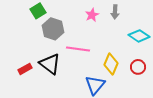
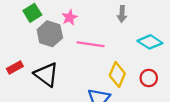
pink star: (92, 15) -> (70, 17), moved
pink line: (78, 49) -> (91, 44), moved
red rectangle: (25, 69) -> (15, 68), moved

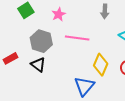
gray hexagon: (50, 34) -> (41, 41), moved
black triangle: (46, 75) -> (38, 65), size x0.7

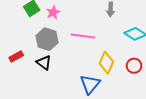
pink star: (59, 14) -> (53, 12), moved

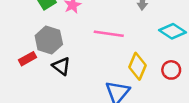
gray hexagon: (47, 39) -> (49, 40), moved

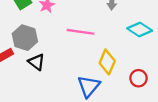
red circle: (171, 70) -> (138, 78), moved

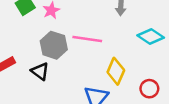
gray hexagon: (25, 38) -> (54, 45), moved

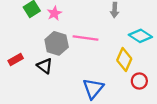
yellow diamond: (116, 71) -> (124, 60), moved

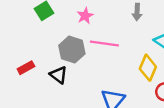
pink star: (54, 13) -> (85, 16), moved

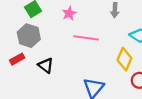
gray hexagon: (72, 50) -> (29, 36), moved

